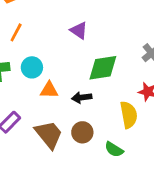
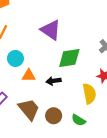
purple triangle: (79, 30) -> (51, 30), size x1.5
brown circle: (82, 132) -> (54, 116), moved

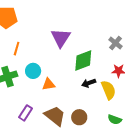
purple triangle: (51, 30) -> (61, 38), turned 40
black arrow: (54, 81) -> (89, 83), moved
green semicircle: (79, 120) -> (115, 119), moved

